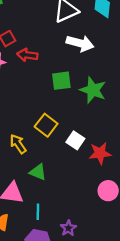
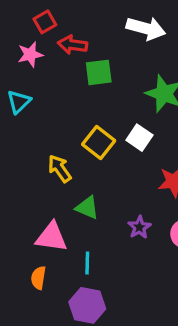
green square: (61, 81) -> (99, 72), moved
white square: (75, 140) -> (139, 138), moved
purple star: (68, 228) -> (139, 227), moved

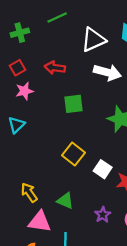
red square: (45, 22) -> (18, 68), moved
red arrow: (73, 45) -> (55, 68), moved
white square: (139, 138) -> (103, 169), moved
yellow arrow: (60, 169) -> (29, 193), moved

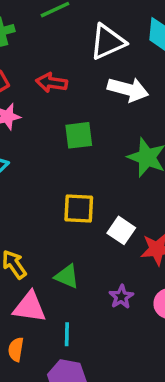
yellow square: (74, 154) -> (79, 208), turned -35

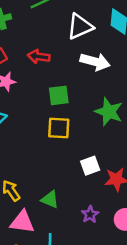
yellow square: (79, 208) -> (59, 128), moved
white square: (121, 230) -> (90, 166), turned 36

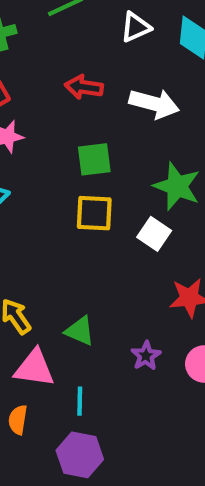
white triangle: (80, 26) -> (136, 27), moved, size x0.7
red arrow: (39, 57) -> (84, 87), moved
white square: (90, 166) -> (154, 234), moved, turned -36

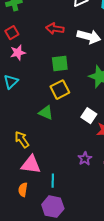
yellow square: (94, 213) -> (60, 90), turned -30
white square: (154, 234) -> (89, 116), moved
green triangle: (80, 331) -> (46, 113), moved

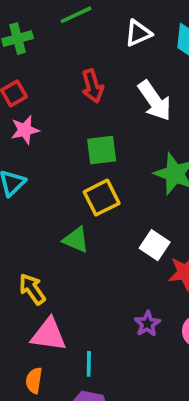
red arrow: (55, 29) -> (92, 86), turned -114
white arrow: (89, 37) -> (155, 101), turned 40

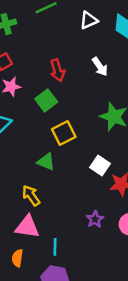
red arrow: (92, 86) -> (57, 70), moved
white arrow: (155, 101) -> (100, 67), size x0.7
green square: (102, 150) -> (46, 100), moved, turned -30
yellow arrow: (32, 289) -> (31, 195), moved

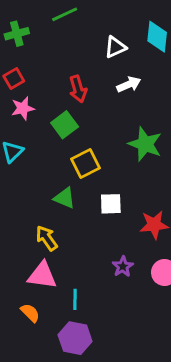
white triangle: (89, 20) -> (115, 47), moved
white arrow: (100, 67) -> (129, 84), turned -78
white square: (100, 165) -> (111, 204), moved, turned -36
orange semicircle: (17, 258) -> (30, 313), turned 126

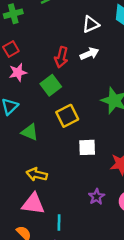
white arrow: (129, 84) -> (89, 54), moved
red arrow: (78, 89) -> (61, 57), turned 30
green triangle: (65, 198) -> (30, 132), moved
yellow arrow: (47, 238) -> (37, 174), turned -42

